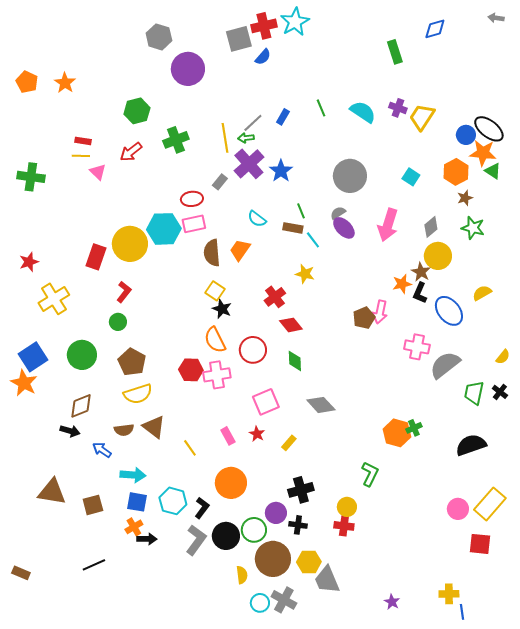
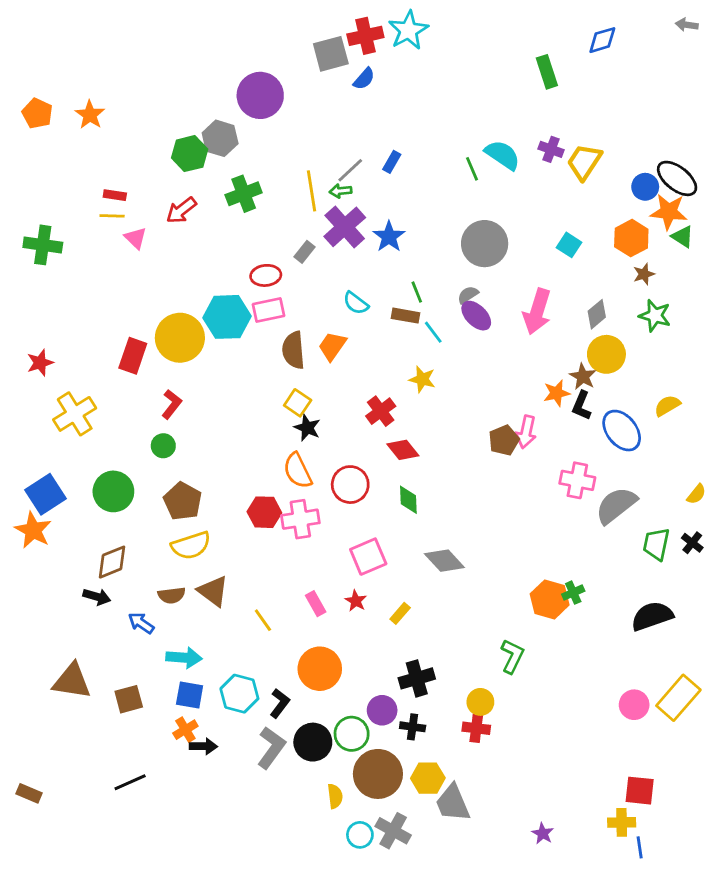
gray hexagon: (159, 37) -> (220, 138), moved
green line: (321, 108) -> (472, 169), moved
red square: (480, 544) -> (640, 791), moved

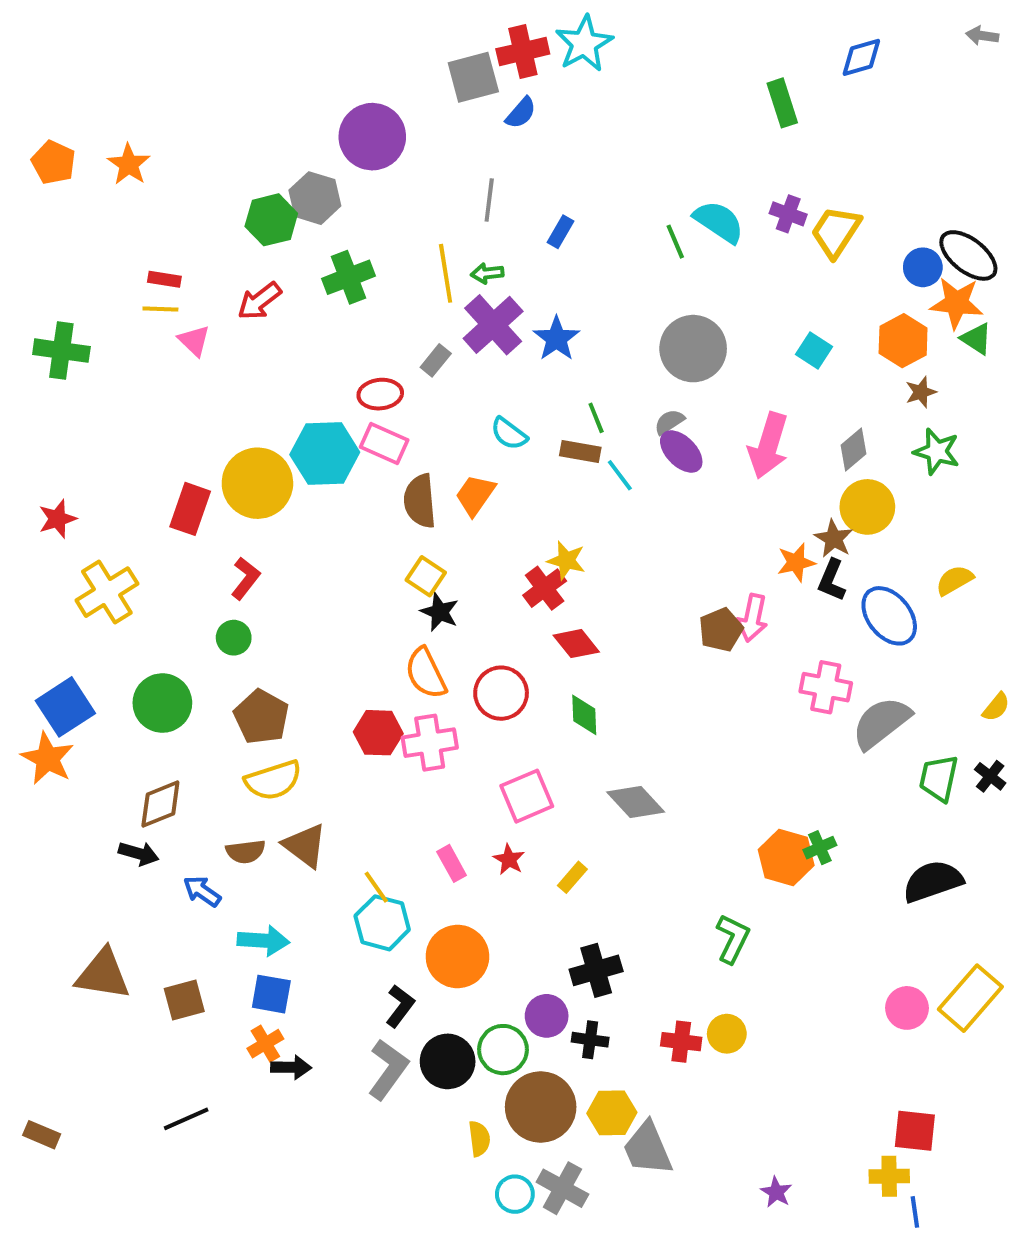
gray line: (350, 170) -> (489, 200), moved, turned -40
pink rectangle: (269, 310) -> (384, 444), turned 36
yellow star: (422, 379) -> (566, 560), moved
cyan hexagon: (239, 694) -> (382, 923), moved
yellow circle: (480, 702) -> (727, 1034), moved

